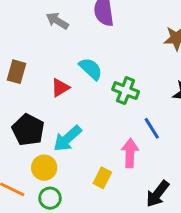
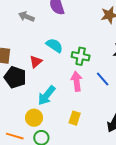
black pentagon: (28, 130) -> (15, 77), moved
pink arrow: (130, 153) -> (77, 81), moved

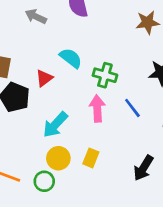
yellow circle: (34, 118) -> (58, 158), moved

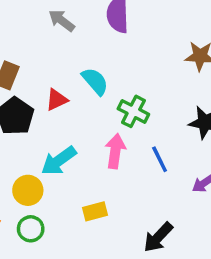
yellow circle: (58, 158) -> (28, 190), moved
yellow rectangle: (91, 158) -> (95, 211), turned 42

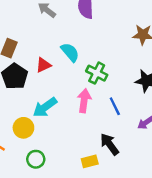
yellow rectangle: (95, 211) -> (90, 161), moved
green circle: (31, 229) -> (36, 159), moved
black arrow: (158, 237) -> (110, 144), moved, turned 100

